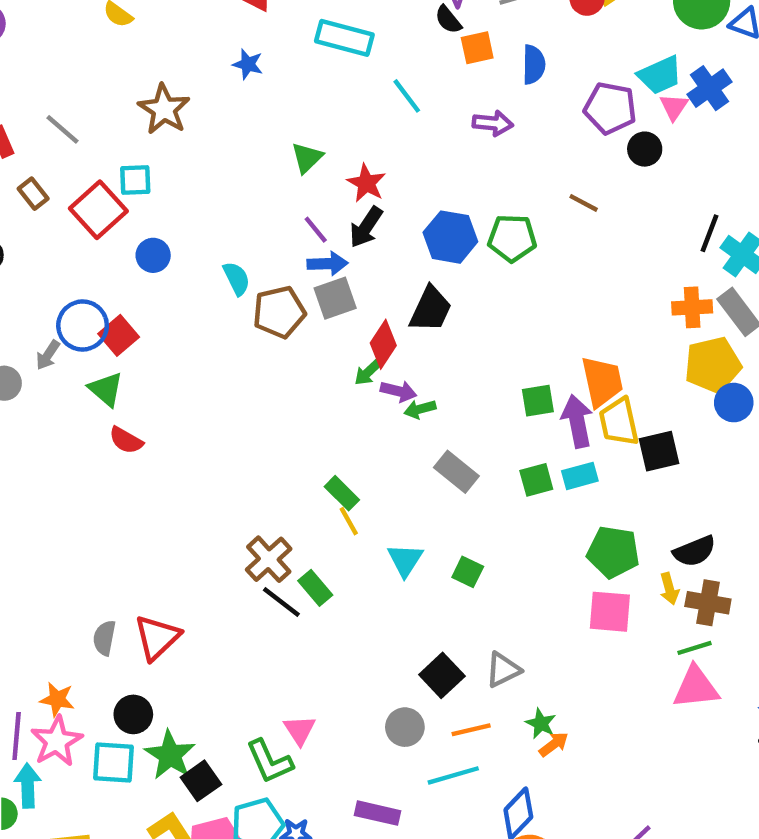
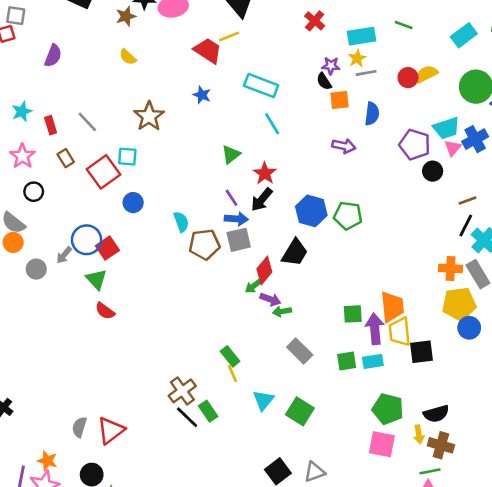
cyan line: (407, 96) -> (272, 124), moved
brown line: (584, 203) -> (467, 201), moved, turned -54
green square: (468, 572) -> (300, 411), size x1.5

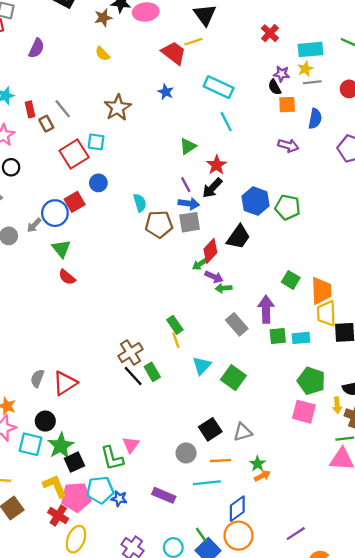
brown rectangle: (66, 158) -> (46, 124), moved
red square: (107, 248) -> (75, 202), moved
green square: (353, 314) -> (291, 280), moved, turned 30
purple arrow: (375, 329) -> (266, 309), moved

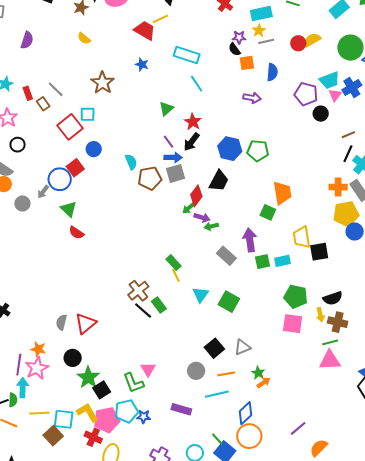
orange trapezoid: (321, 291) -> (282, 193), moved
cyan square: (30, 444) -> (64, 419), moved

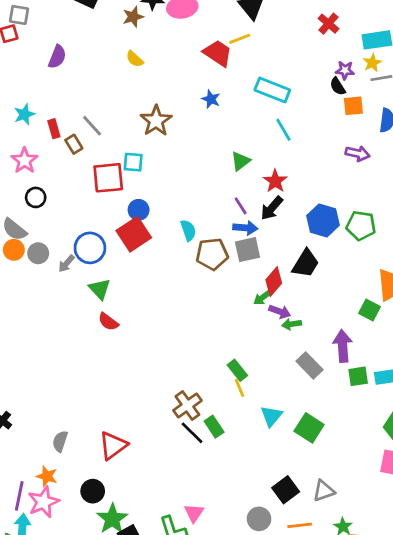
red square: (70, 127) -> (108, 178), turned 30
red square: (75, 168) -> (134, 234), moved, size x1.4
gray circle: (22, 203) -> (38, 253), moved
gray semicircle: (61, 322) -> (60, 441), moved

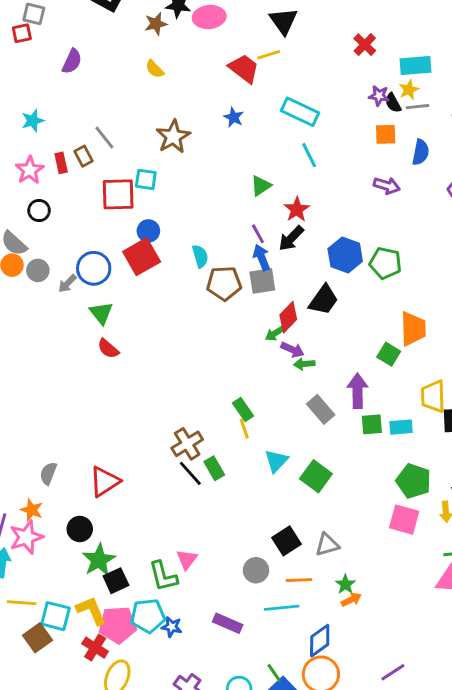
black semicircle: (338, 86) -> (393, 103), moved
red rectangle: (54, 129) -> (61, 163), moved
blue arrow: (245, 228) -> (262, 258), turned -120

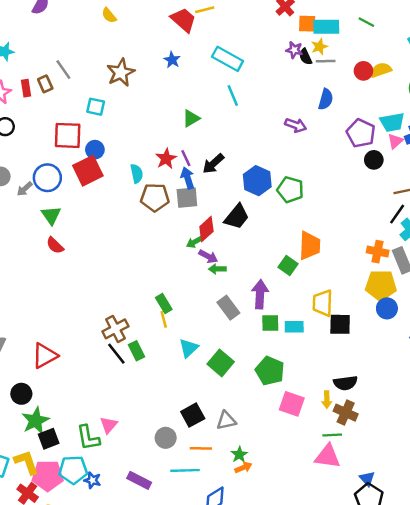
orange square: (386, 134) -> (307, 24), moved
red square: (118, 194) -> (68, 135), moved
red star: (297, 210) -> (166, 159), moved
green pentagon: (414, 481) -> (270, 371), moved

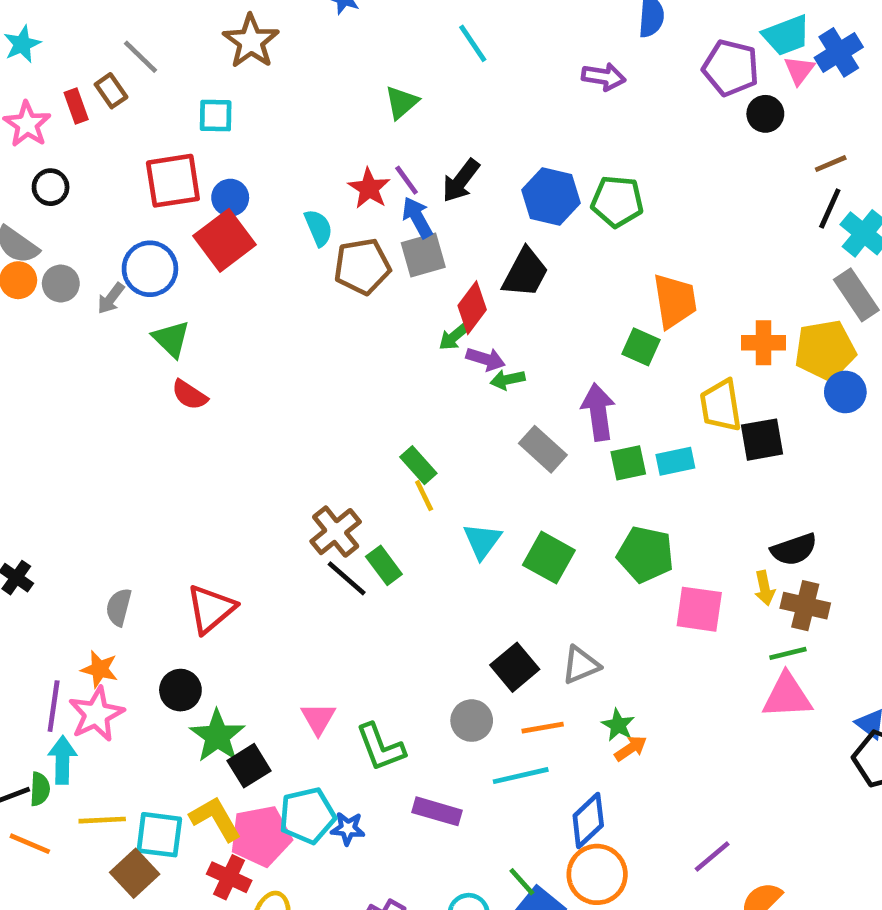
orange cross: (378, 252) -> (763, 343), moved
pink triangle: (109, 425) -> (318, 719), moved
green L-shape: (88, 438) -> (381, 747), moved

